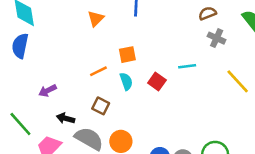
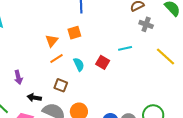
orange triangle: (96, 18) -> (52, 41), moved
orange square: (127, 55) -> (74, 33), moved
purple arrow: (48, 91) -> (18, 77), turned -72

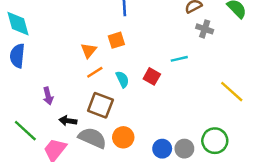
yellow line: (166, 57) -> (232, 92), moved
brown square: (61, 85) -> (100, 105), size x1.5

